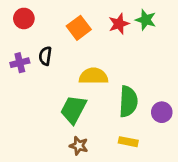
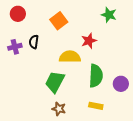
red star: (119, 24) -> (89, 41), moved

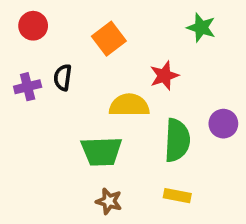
green trapezoid: (55, 82) -> (101, 151), turned -120
purple circle: (121, 84) -> (223, 124), moved

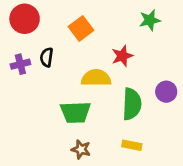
red circle: (33, 26) -> (25, 19), size x1.4
green star: (201, 28) -> (150, 20), turned -30

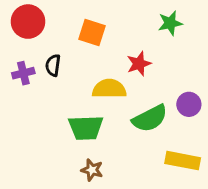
orange square: (81, 28) -> (92, 32), turned -35
green semicircle: (132, 104) -> (150, 118), turned 60
yellow rectangle: (132, 145) -> (183, 161), moved, size x1.5

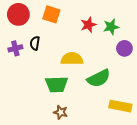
green star: (170, 23) -> (111, 27), moved
orange square: (92, 32) -> (51, 14), moved
red star: (139, 64) -> (88, 25), moved
purple circle: (189, 104) -> (124, 48), moved

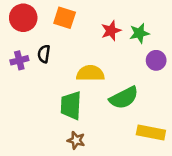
green trapezoid: (56, 84) -> (71, 105), turned 95

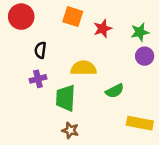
orange square: (65, 18) -> (73, 17), moved
green star: (139, 33) -> (140, 32), moved
purple cross: (19, 60) -> (38, 79), moved
green semicircle: (124, 98) -> (115, 91), size x0.7

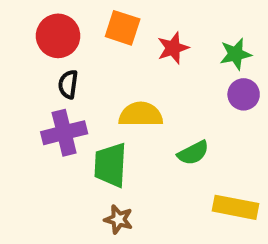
red circle: (21, 17) -> (58, 36), moved
purple cross: (38, 79) -> (64, 133), size x1.5

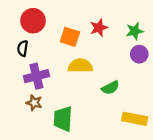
orange square: (123, 28) -> (70, 37), moved
black semicircle: (68, 84) -> (23, 48), moved
green trapezoid: (110, 165) -> (63, 119), moved
brown star: (119, 219) -> (34, 103), moved

